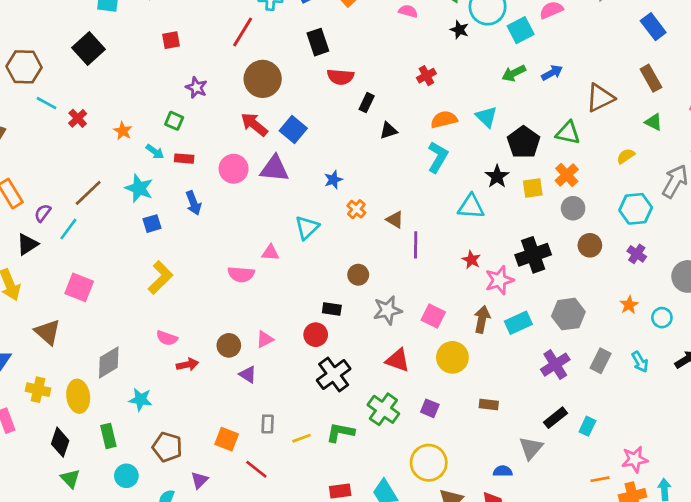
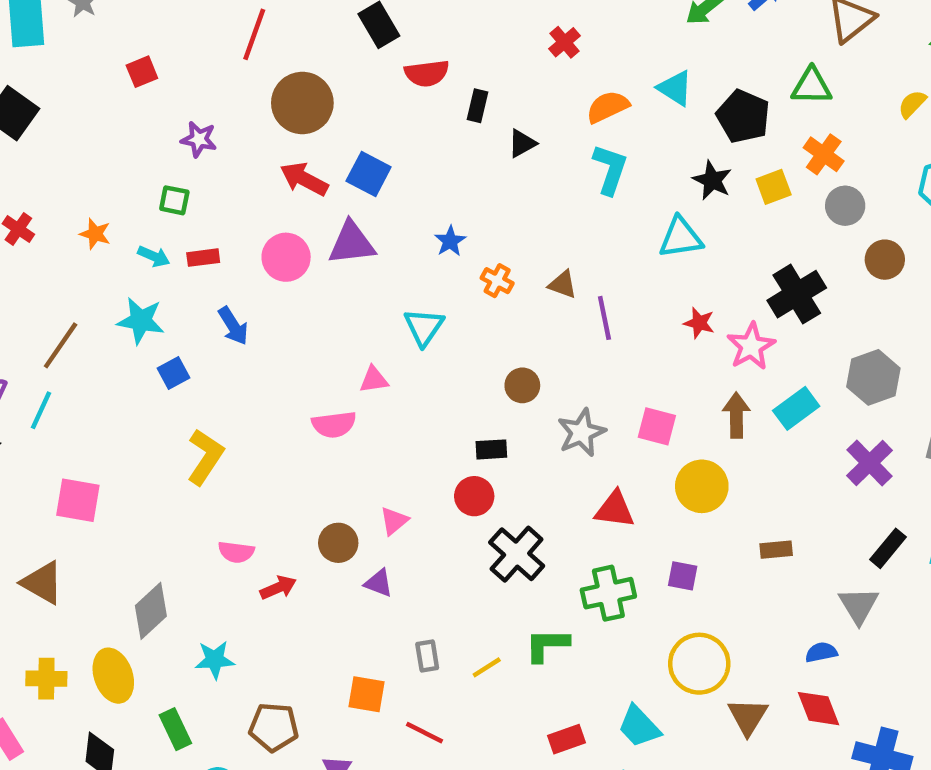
green cross: (383, 409) -> (608, 593), turned -36

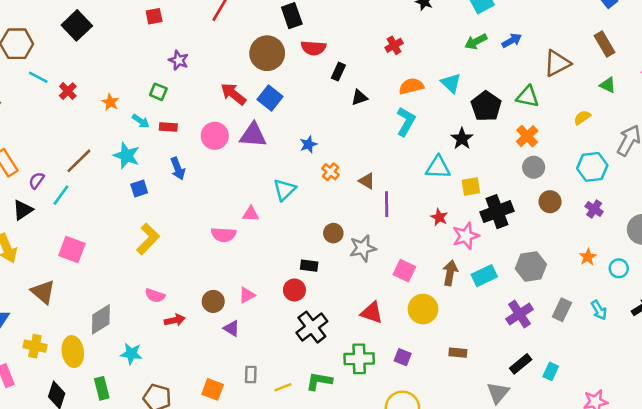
brown circle: (302, 103) -> (267, 53), moved
yellow square: (774, 187) -> (471, 187), moved
gray star: (581, 433) -> (363, 248), moved

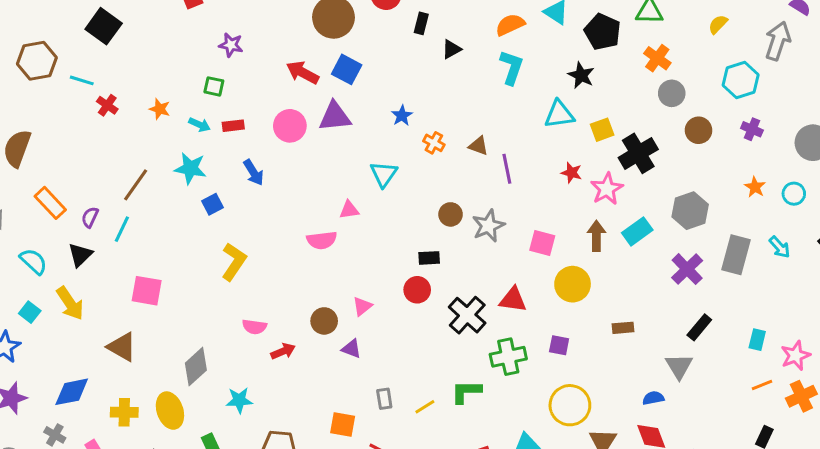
cyan line: (38, 77) -> (82, 80), moved
gray rectangle: (562, 310) -> (736, 255), size x1.4
black cross: (312, 327) -> (467, 315), moved
cyan rectangle: (551, 371) -> (757, 340), moved

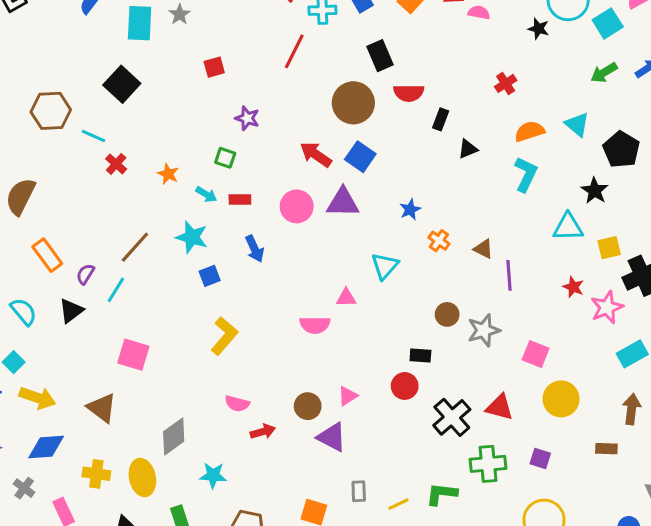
brown arrow: (596, 236) -> (632, 409), moved
yellow arrow: (70, 303) -> (38, 398), moved, turned -44
purple triangle: (352, 349) -> (332, 437), size x1.5

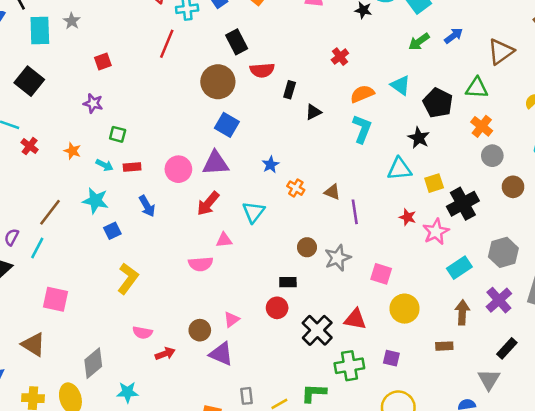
purple star: (247, 118) -> (93, 103), moved
red arrow: (316, 154) -> (208, 204), moved, turned -80

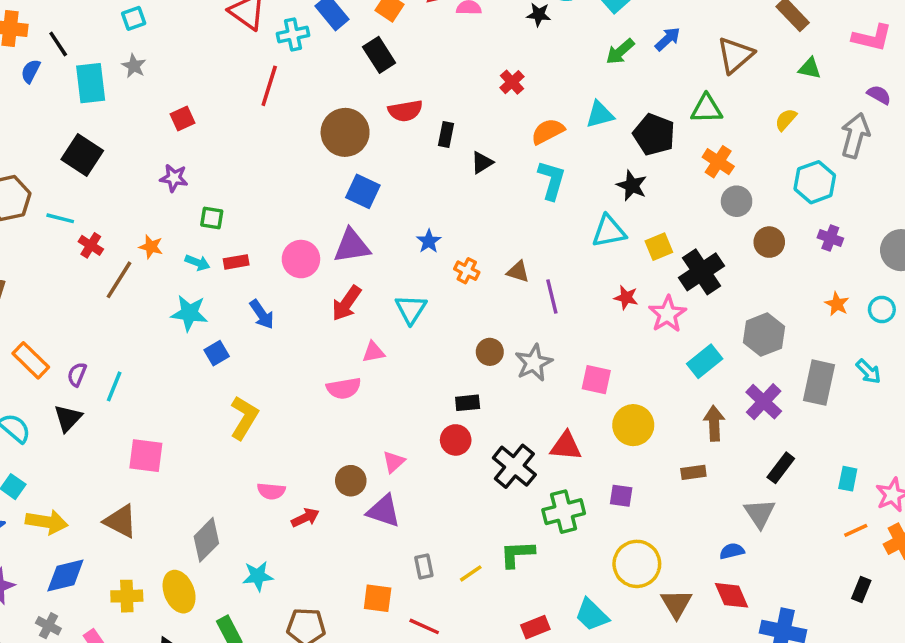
black rectangle: (237, 42) -> (379, 55), moved
cyan triangle: (400, 85) -> (600, 115), turned -45
brown line: (50, 212) -> (119, 280), moved

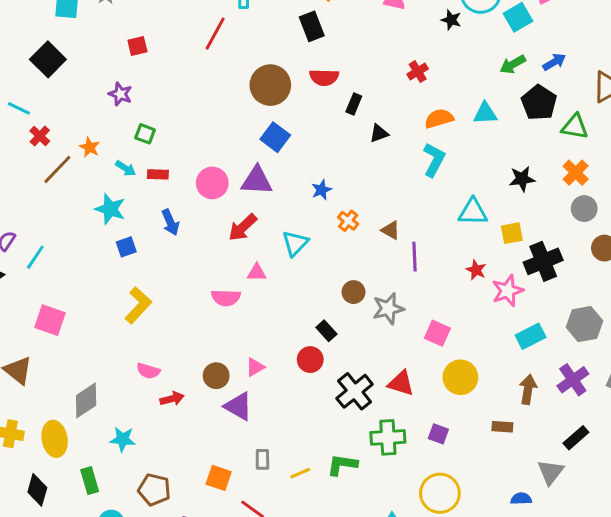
black pentagon: (654, 134) -> (539, 103), moved
black star: (632, 185) -> (522, 179), moved, turned 30
black rectangle: (468, 403) -> (326, 331), turned 42

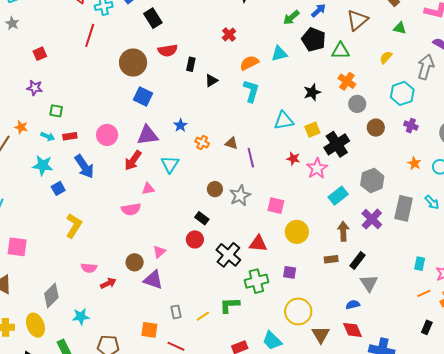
purple triangle: (257, 181) -> (148, 135), moved
blue arrow: (170, 222) -> (84, 167), size x1.4
black rectangle: (576, 438) -> (358, 260), moved

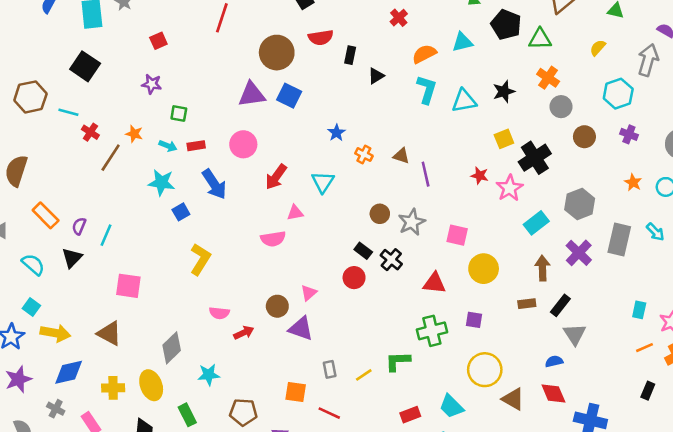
cyan triangle: (284, 121) -> (464, 101), moved
purple triangle: (148, 135) -> (252, 94), moved
black cross: (228, 255) -> (391, 260), moved, size x0.7
brown triangle: (321, 335) -> (513, 399), turned -30

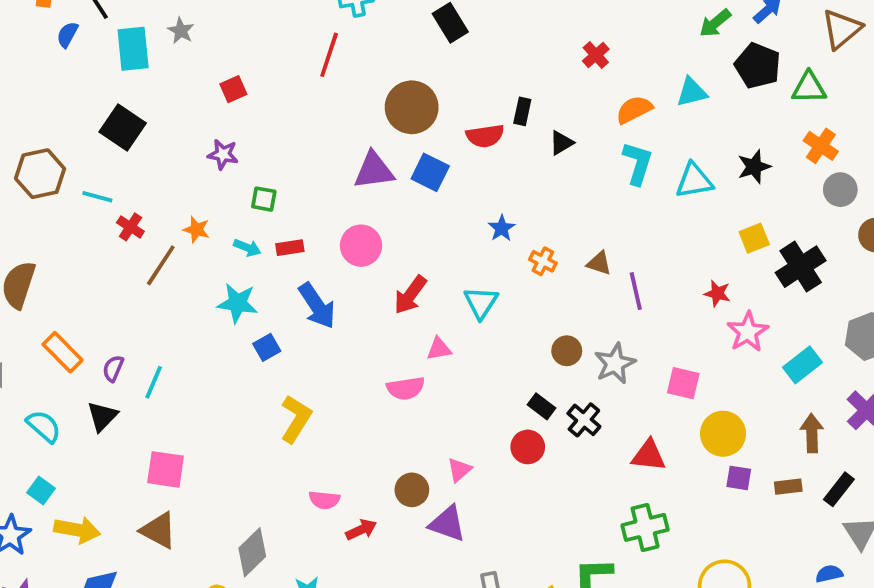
red semicircle: (321, 37) -> (485, 136), moved
pink star: (510, 188) -> (748, 332), moved
pink square: (128, 286) -> (166, 469), moved
purple square: (474, 320) -> (739, 478), moved

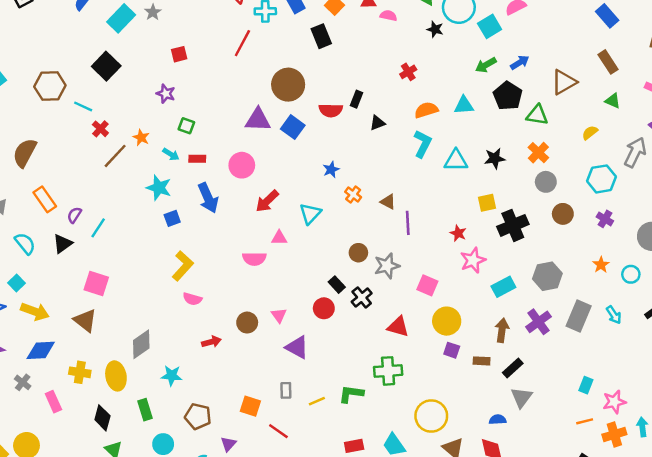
cyan rectangle: (133, 49) -> (121, 18), turned 40
pink triangle: (459, 470) -> (279, 315), turned -35
pink semicircle: (324, 500) -> (192, 299), moved
purple triangle: (447, 524) -> (297, 347), moved

